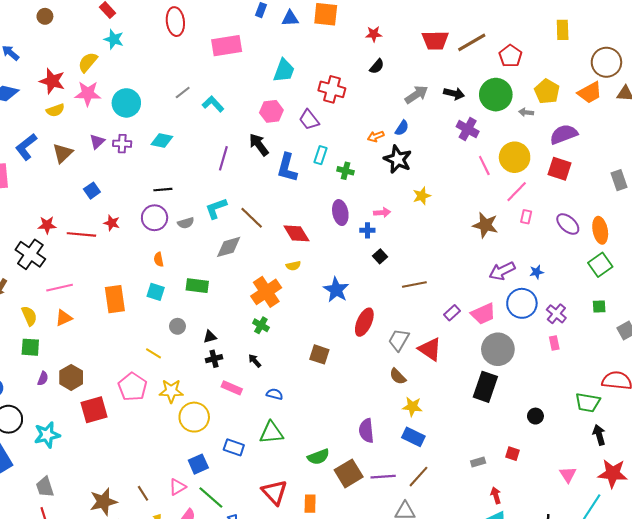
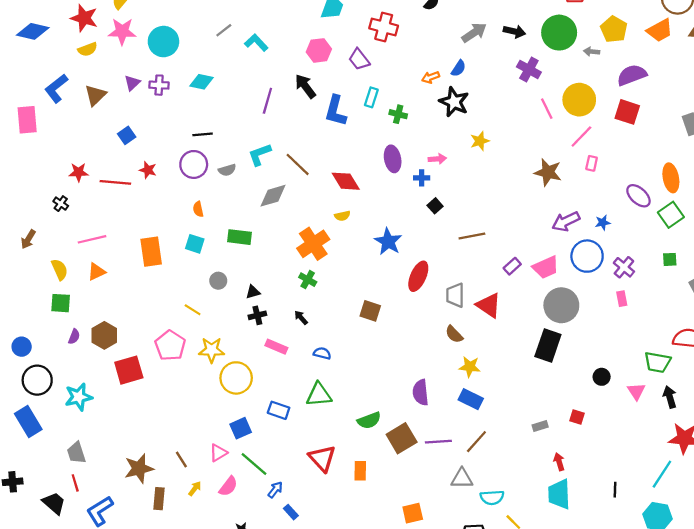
purple ellipse: (568, 224) -> (638, 196), moved
black cross: (30, 254) -> (61, 204), size x0.5
gray trapezoid: (399, 340) -> (455, 295), turned -30
pink triangle: (568, 475) -> (636, 391), moved

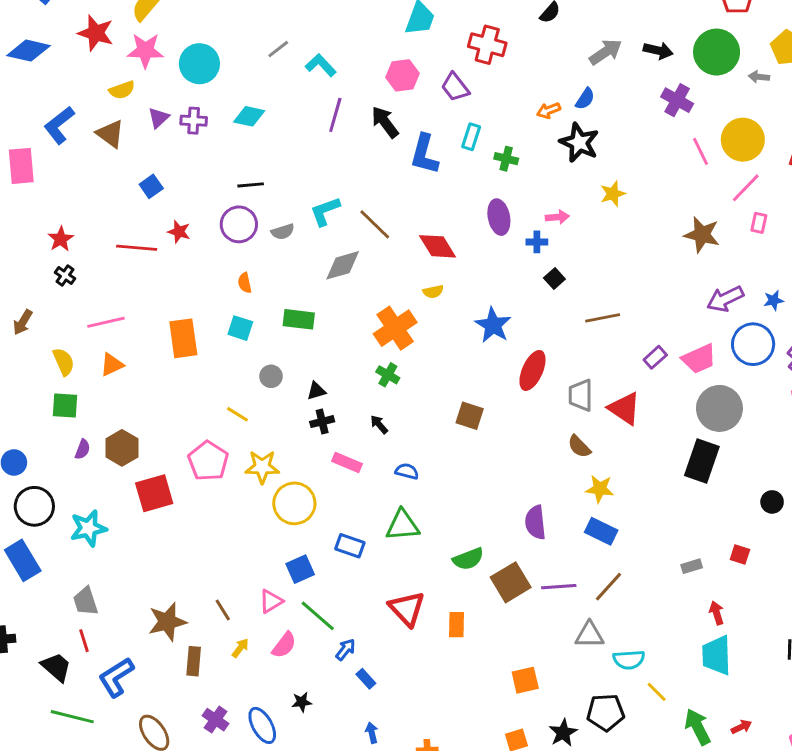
yellow semicircle: (87, 49) -> (122, 90), moved
brown triangle: (95, 95) -> (110, 134), turned -40
purple line: (267, 101) -> (335, 115), moved
red star: (79, 172) -> (61, 239), moved, turned -30

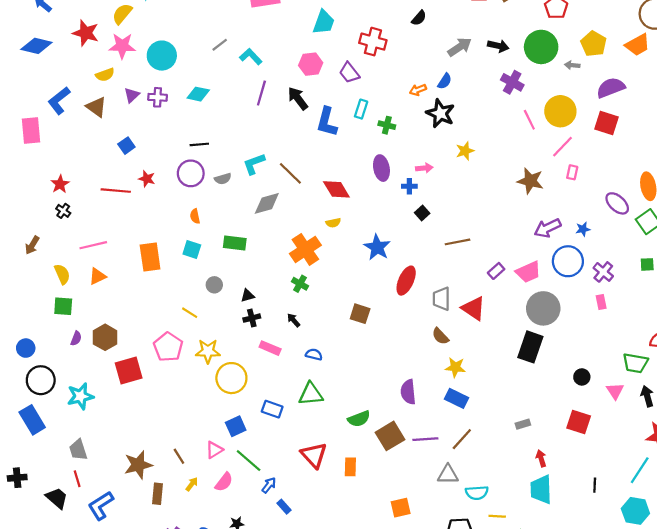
red square: (740, 555) -> (579, 422), moved, size x1.6
yellow line: (657, 692) -> (497, 516), turned -42

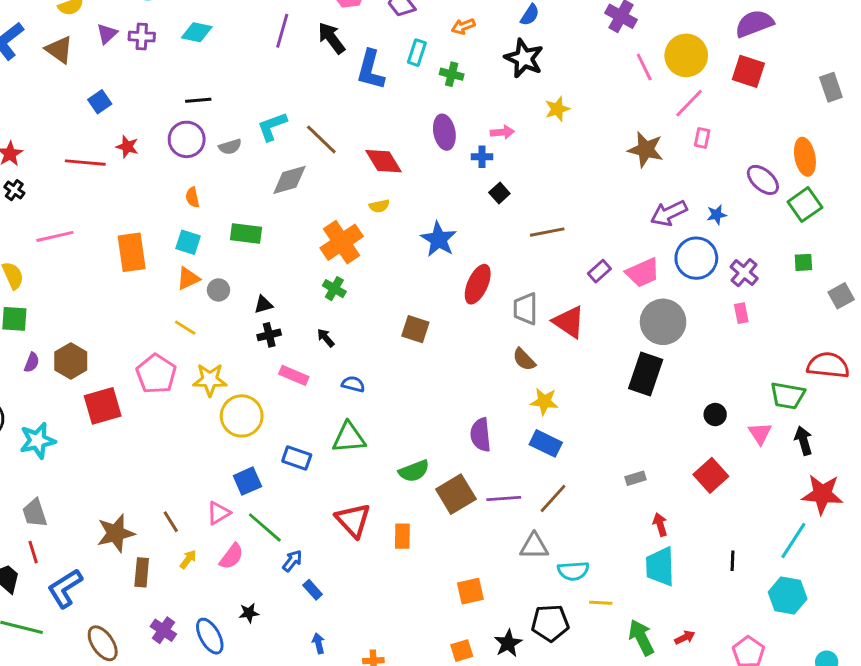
orange arrow: (418, 90) -> (463, 26), moved
orange triangle: (98, 276) -> (188, 278), moved
red square: (579, 422) -> (711, 475), turned 30

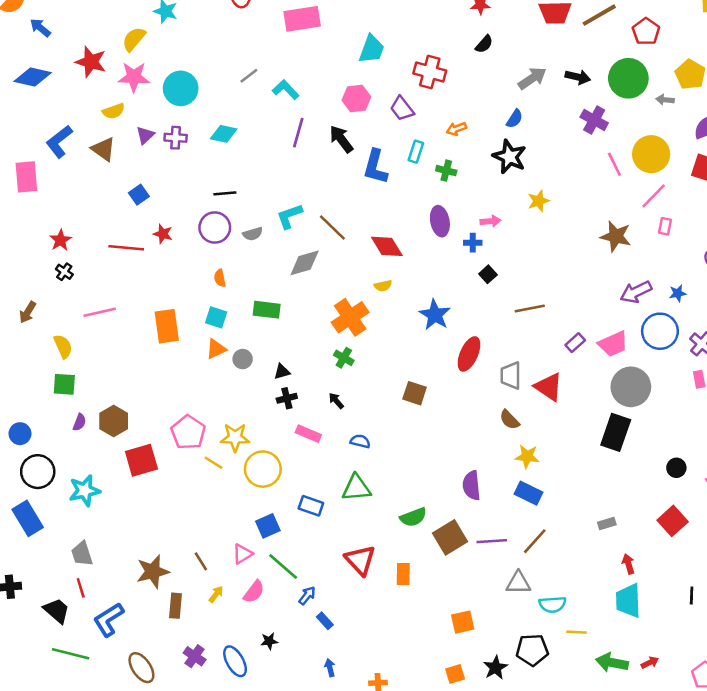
yellow line: (185, 328) -> (214, 463), moved
green arrow: (641, 637) -> (612, 663), turned -52

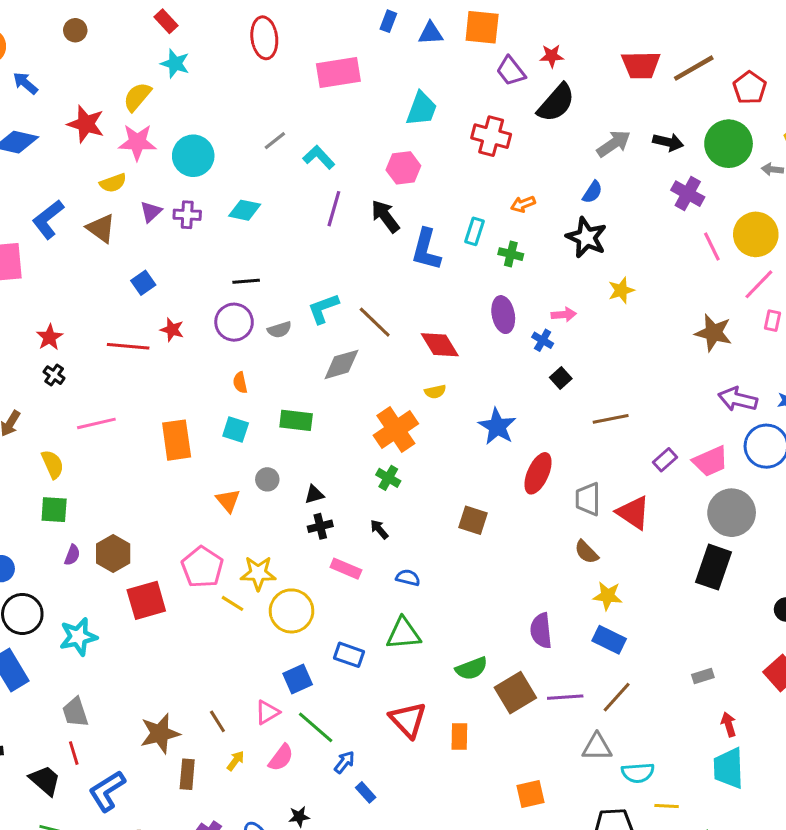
black semicircle: (484, 44) -> (556, 103), size x1.8
purple trapezoid: (402, 109) -> (511, 71), moved
blue cross: (473, 243) -> (543, 340), turned 30
purple arrow: (636, 292) -> (738, 399), turned 40
orange triangle: (216, 349) -> (228, 501), moved, turned -45

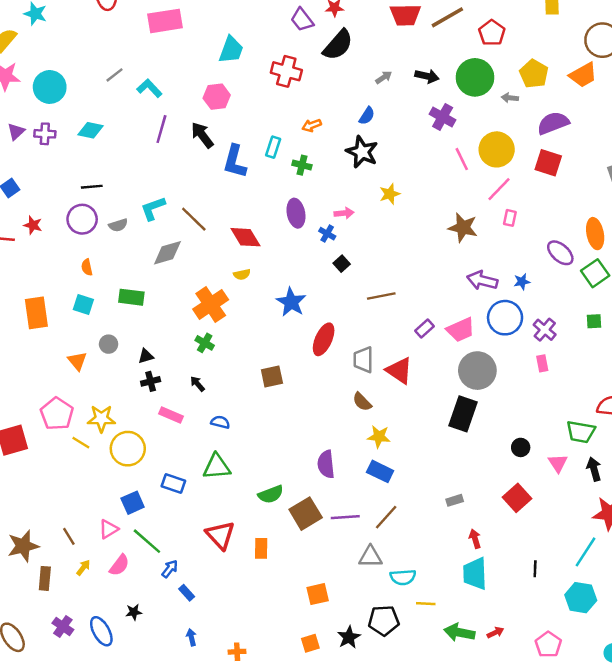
gray arrow: (614, 144) -> (384, 77), size x0.6
brown square: (473, 520) -> (272, 377), turned -30

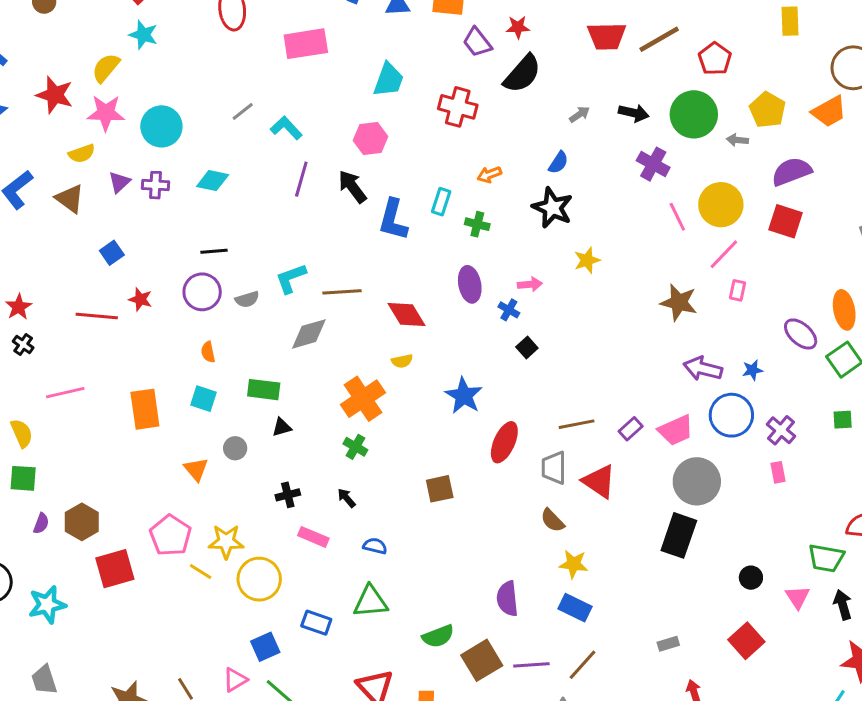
brown line: (194, 219) -> (342, 292), turned -48
brown line: (381, 296) -> (577, 424), moved
black triangle: (146, 356) -> (282, 427), moved

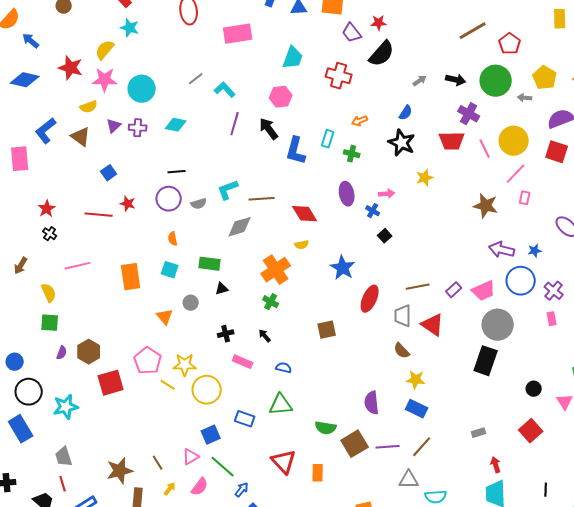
red trapezoid: (607, 36) -> (452, 141), moved
green semicircle: (438, 636) -> (326, 428), turned 30

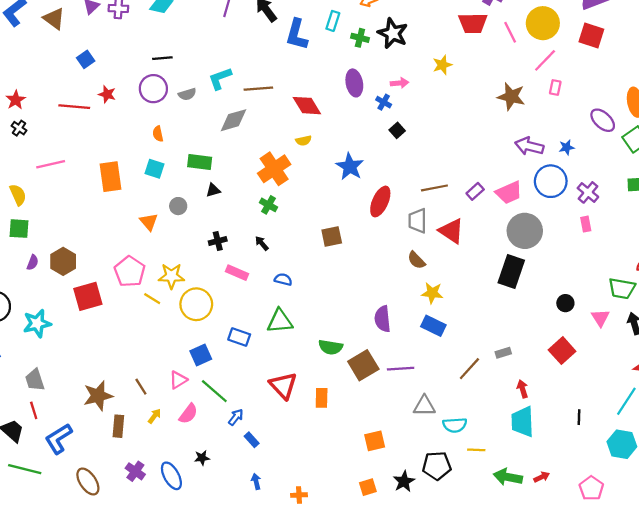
black star: (402, 143) -> (393, 33), moved
brown line: (422, 447) -> (469, 369), moved

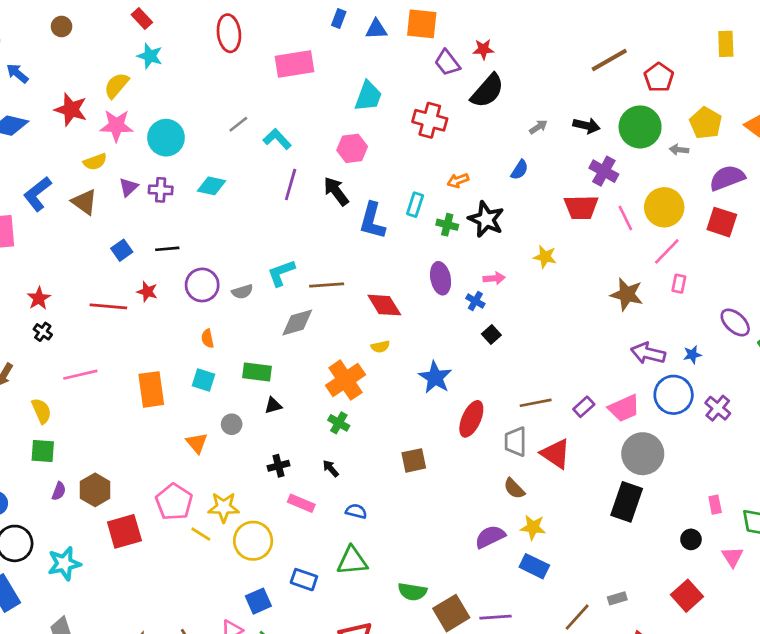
black line: (162, 58) -> (167, 249), moved
yellow star: (442, 65) -> (545, 257), turned 30
pink rectangle: (586, 224) -> (715, 505), moved
purple semicircle: (383, 319) -> (490, 537), moved, turned 70

